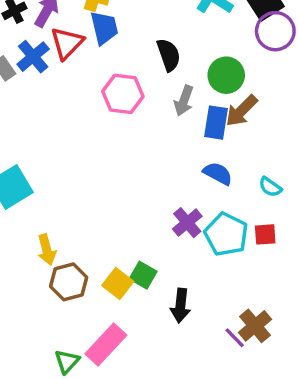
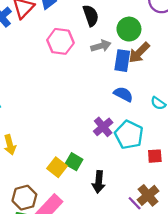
gray arrow: (184, 101) -> (101, 46), turned -126
red square: (265, 234) -> (155, 156), moved
brown hexagon: (69, 282) -> (24, 198), moved

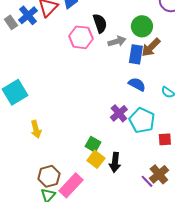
black semicircle: (91, 16) -> (100, 23), moved
yellow square: (57, 167) -> (96, 159), moved

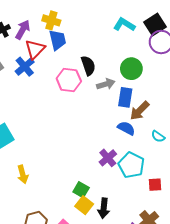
blue cross: (28, 15) -> (25, 67), moved
brown arrow: (151, 47) -> (140, 111), moved

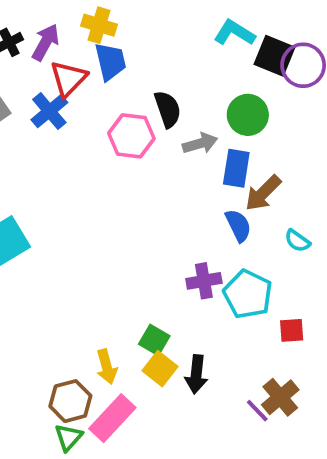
black square: (155, 25) -> (275, 56), moved, turned -35
blue semicircle: (126, 128) -> (238, 226), turned 36
purple cross: (108, 158) -> (204, 281), turned 30
yellow arrow: (23, 174) -> (107, 367), moved

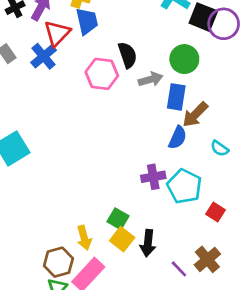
blue semicircle: (238, 226) -> (178, 138), turned 50
red square: (292, 330) -> (215, 212), turned 36
purple line: (257, 411) -> (179, 269), moved

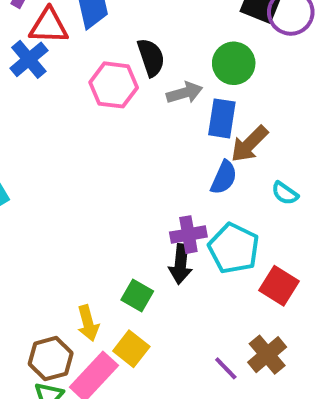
red triangle: (57, 33) -> (49, 26), turned 48
red square: (215, 212) -> (279, 286), size x1.4
yellow square: (122, 239) -> (131, 349), moved
black arrow: (148, 243) -> (181, 264), moved

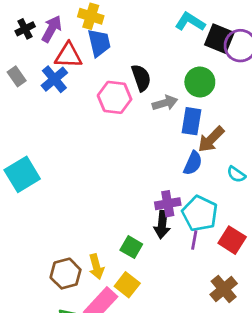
brown hexagon: (51, 359) -> (66, 274), moved
purple line: (226, 368) -> (194, 240), moved, turned 54

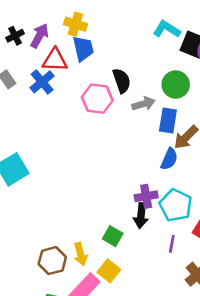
purple line: (194, 240) -> (172, 244), moved

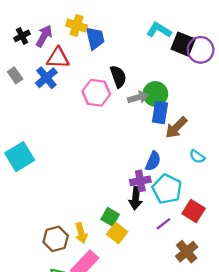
blue trapezoid: (83, 49) -> (95, 38), moved
green circle: (176, 85) -> (155, 94), moved
blue semicircle: (169, 159) -> (153, 161), moved
purple line: (172, 244) -> (163, 224), turned 42
yellow square: (109, 271) -> (117, 233), moved

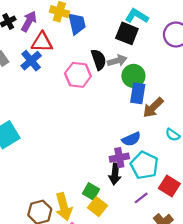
black square: (183, 44) -> (127, 33), moved
gray arrow: (138, 97) -> (117, 61), moved
blue semicircle: (153, 161) -> (131, 139), turned 42
yellow arrow: (81, 233) -> (64, 207), size x1.4

